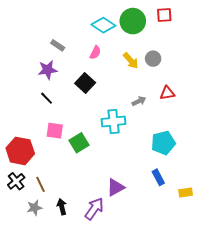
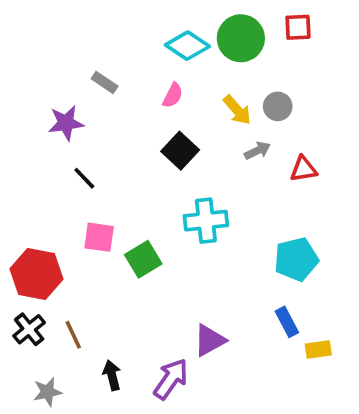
purple star: (48, 70) -> (66, 123), moved
black square: (85, 83) -> (180, 151), moved
gray arrow: (139, 101) -> (257, 151), moved
yellow rectangle: (186, 192) -> (318, 350), moved
gray star: (34, 208) -> (47, 392), moved

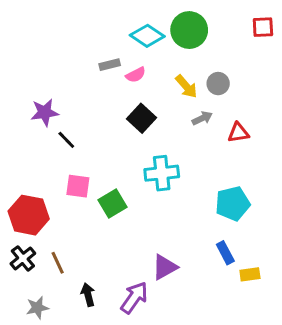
red square: (298, 27) -> (263, 27), moved
gray rectangle: (105, 82) -> (110, 65), moved, turned -48
pink semicircle: (173, 95) -> (136, 75), turned 36
purple star: (66, 123) -> (45, 112), moved

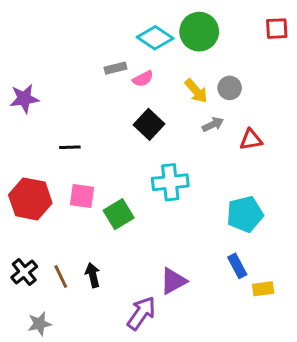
purple star: (45, 112) -> (24, 99), moved
black line: (66, 140) -> (70, 147), turned -48
red hexagon: (29, 215) -> (30, 199), moved
black arrow: (88, 295) -> (93, 275), moved

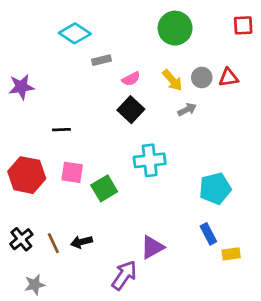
cyan diamond: (155, 38) -> (75, 33), moved
pink semicircle: (143, 79) -> (131, 79), moved
red triangle: (251, 140) -> (228, 78), moved
black arrow: (93, 275) -> (81, 242), turned -90

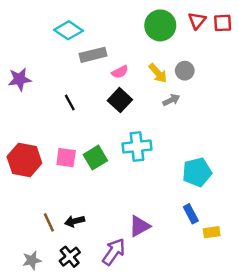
gray rectangle: (102, 60) -> (93, 55), size x1.5
red triangle: (228, 78) -> (197, 21), moved, turned -42
black line: (61, 130) -> (70, 102), moved, turned 63
green square: (104, 188) -> (95, 158), moved
black cross: (21, 239) -> (70, 257), moved

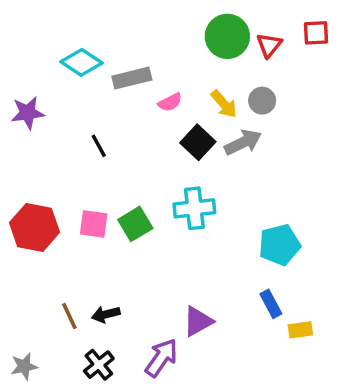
red triangle: (197, 21) -> (269, 45), moved
cyan diamond: (69, 30) -> (81, 62), moved
black square: (120, 100) -> (198, 142), moved
gray arrow: (171, 100) -> (243, 142), size x1.5
gray star: (32, 260) -> (24, 366), moved

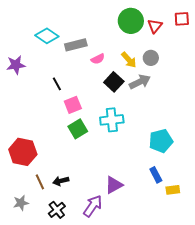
pink square: (94, 224) -> (73, 105), moved, turned -30
red hexagon: (35, 227) -> (23, 152), moved
gray star: (24, 366) -> (21, 203), moved

